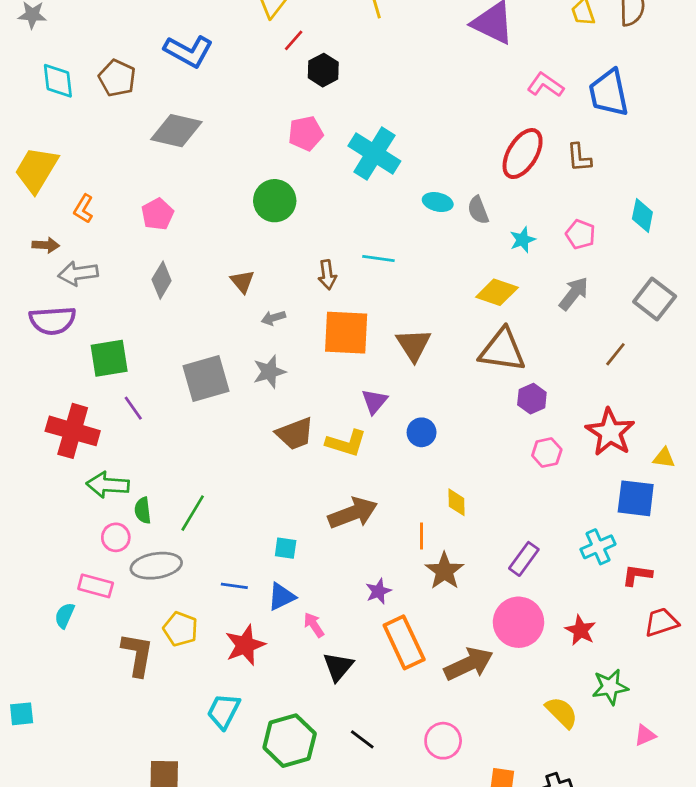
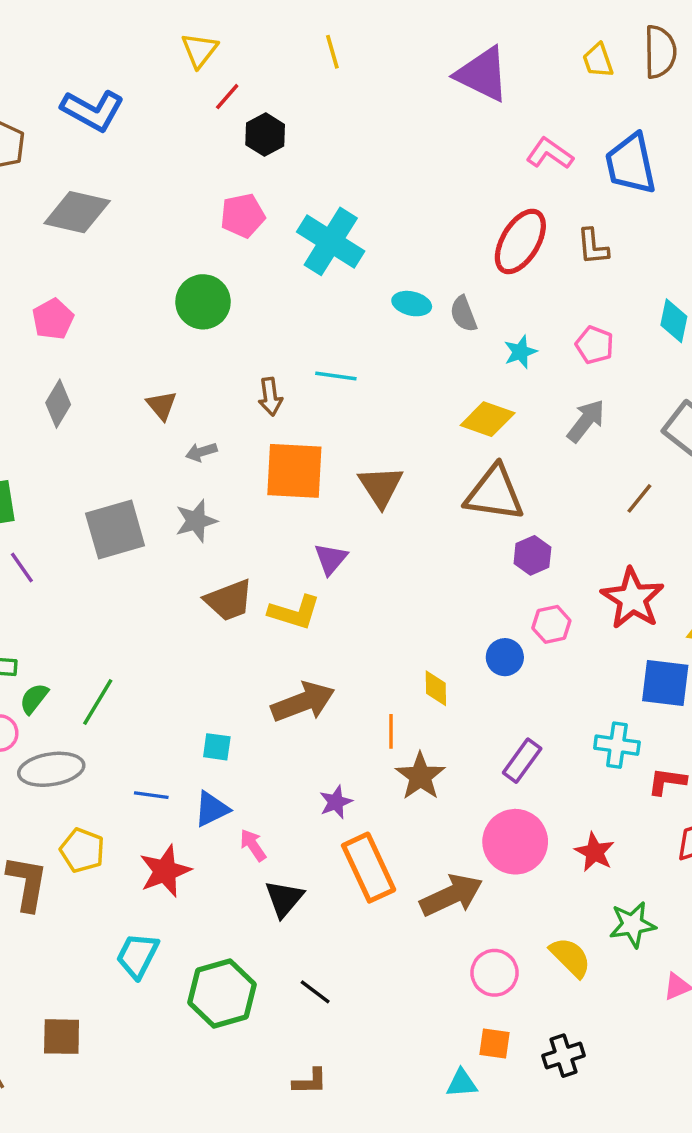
blue circle: (422, 432) -> (505, 657), moved
green semicircle: (143, 510) -> (34, 699), turned 45
cyan cross: (598, 547) -> (617, 745), turned 32
pink circle: (443, 741) -> (494, 973), moved

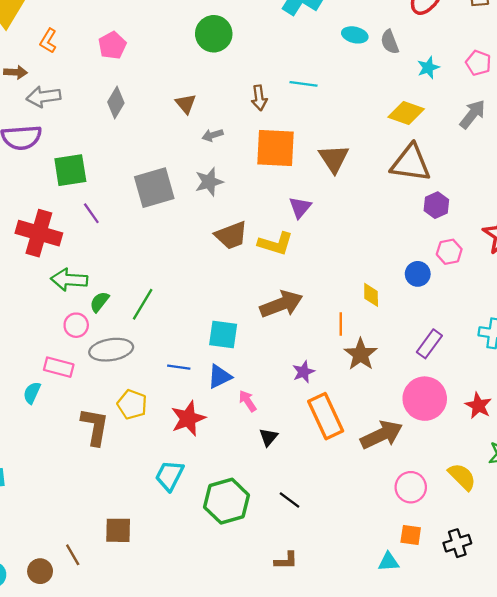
cyan square: (217, 747) -> (223, 334), size x1.5
black triangle: (284, 899) -> (269, 437), size x0.7

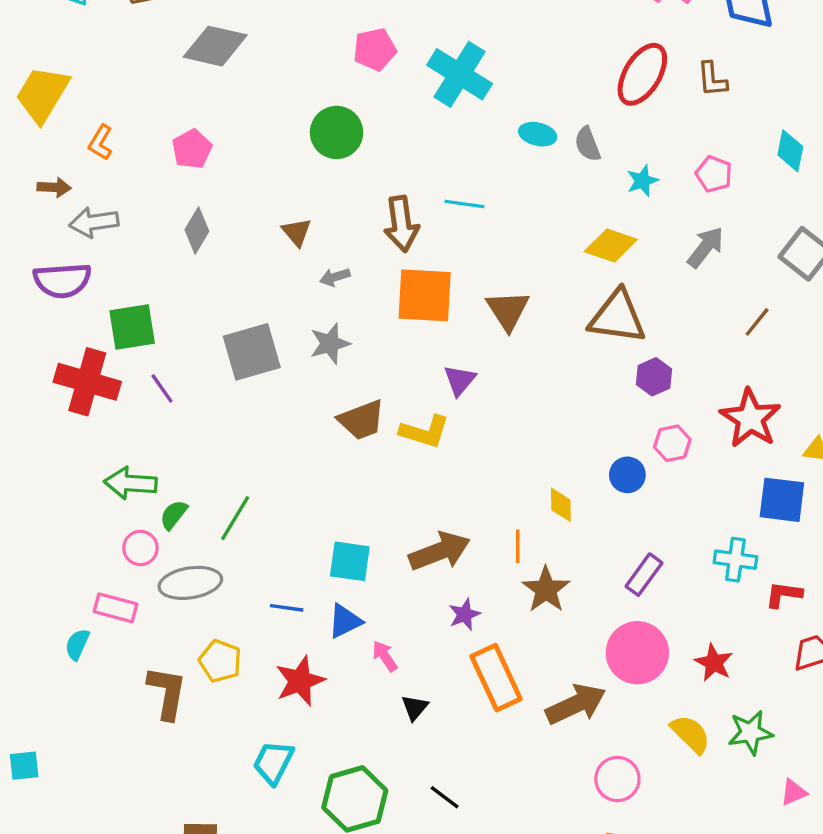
brown arrow: (259, 98) -> (401, 224), size x1.5
red cross: (39, 233) -> (87, 382), moved
brown arrow: (281, 304) -> (440, 551), moved
yellow semicircle: (462, 477) -> (691, 734), moved

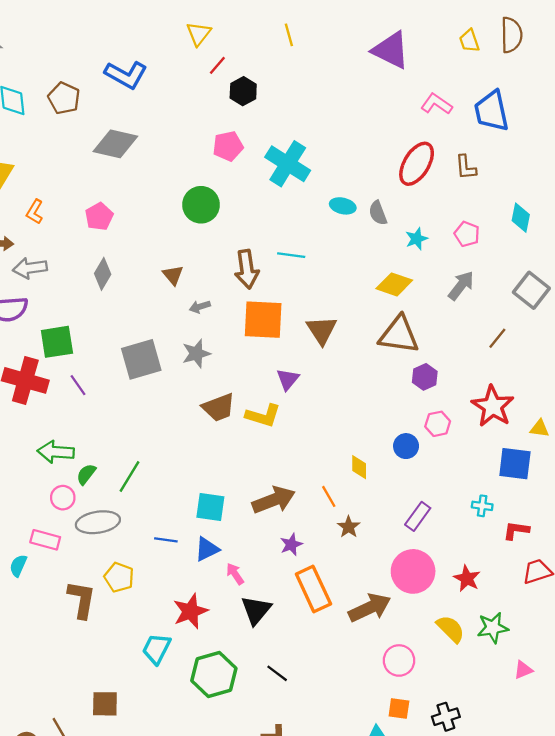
orange line: (518, 546) -> (329, 496), turned -30
cyan cross: (735, 560) -> (482, 506), size x0.7
brown star: (546, 590) -> (349, 527), size x0.7
red star: (300, 681) -> (190, 611), moved
black triangle: (415, 708) -> (256, 610), size x1.6

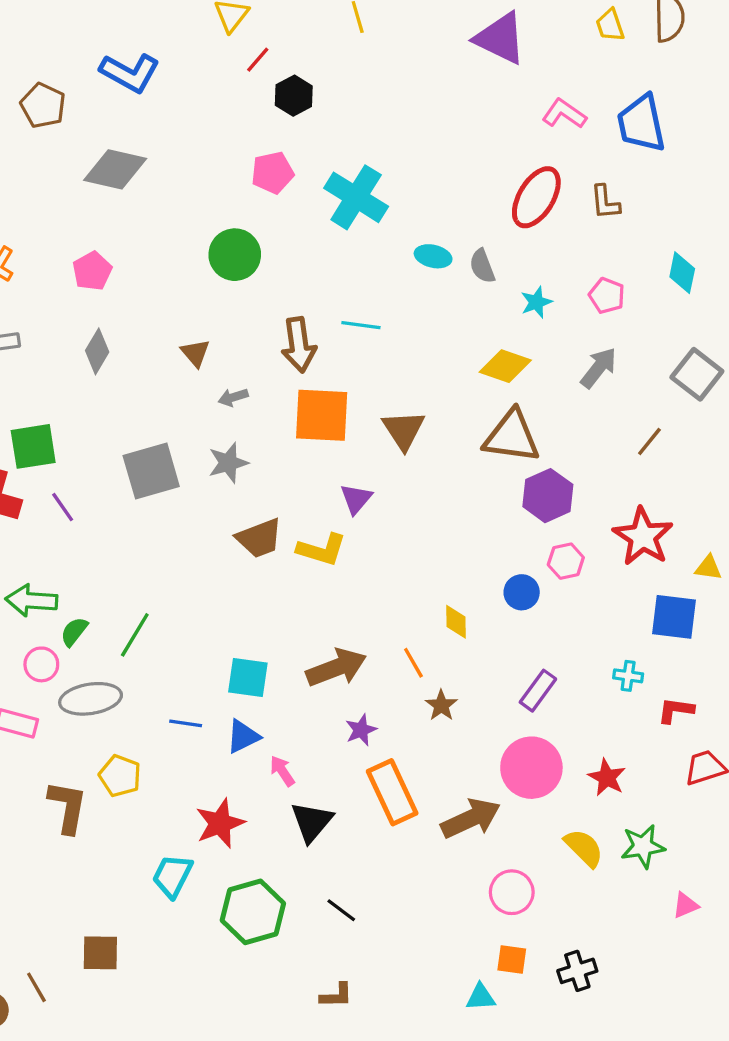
purple hexagon: (425, 377) -> (548, 496), size x1.4

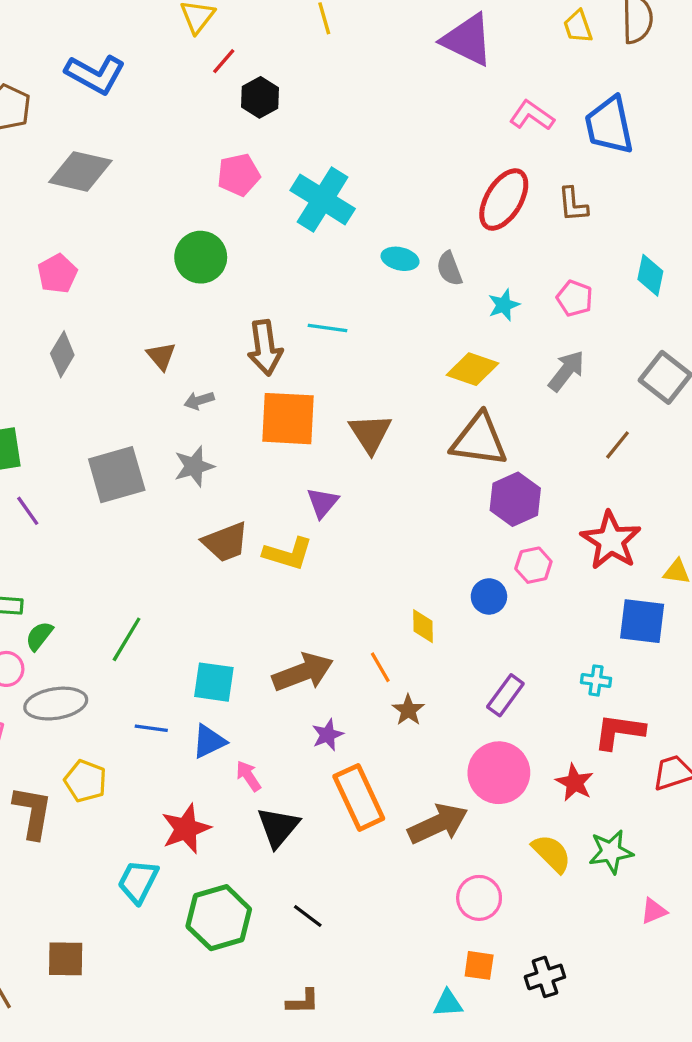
green line: (135, 635) -> (127, 639), moved
red L-shape: (676, 710) -> (619, 732), moved, size x1.4

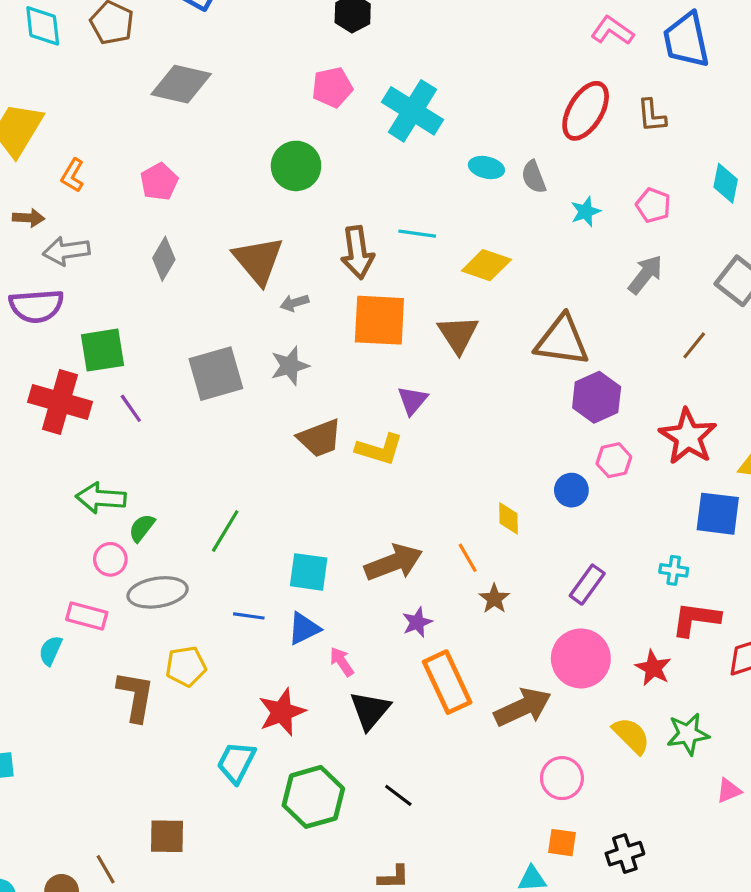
brown triangle: (161, 356) -> (258, 260), size x1.8
yellow diamond: (472, 369) -> (486, 265), moved
yellow pentagon: (85, 781) -> (186, 666), turned -30

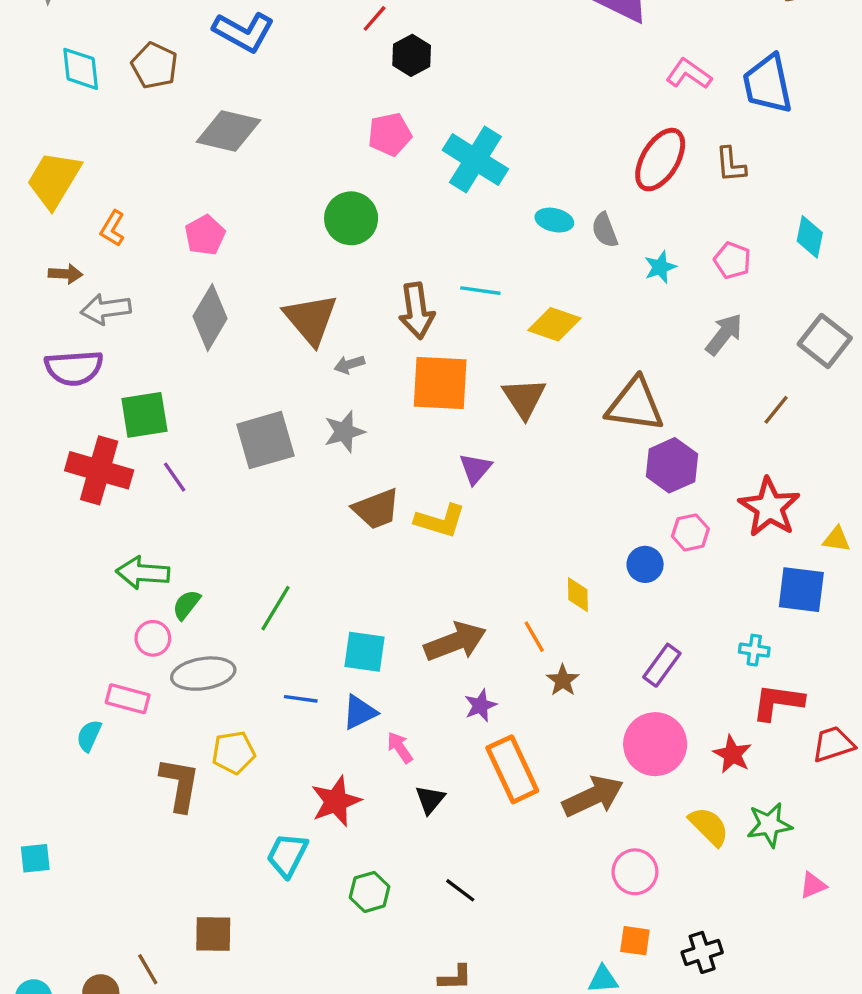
gray diamond: (164, 259) -> (210, 317), size x1.4
black triangle: (370, 710) -> (430, 800), size x0.7
green hexagon: (313, 797) -> (370, 892), size x0.6

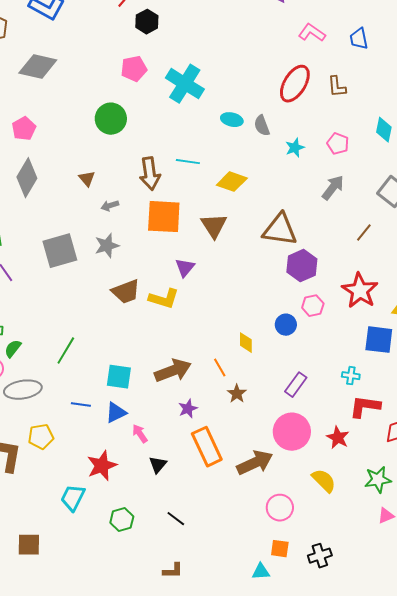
blue trapezoid: (768, 84) -> (359, 39), size x0.6
brown triangle: (311, 319) -> (87, 179), size x0.5
green star: (769, 825) -> (378, 480), moved

